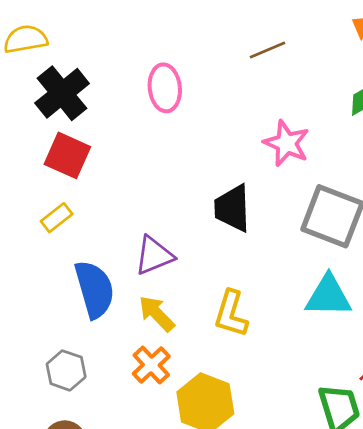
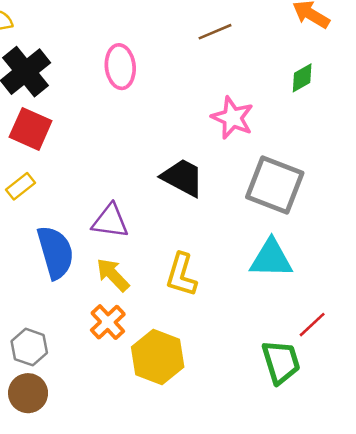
black trapezoid: (232, 208) -> (183, 178), turned 120
purple triangle: (154, 256) -> (110, 221), turned 30
gray hexagon: (66, 370) -> (29, 347), moved

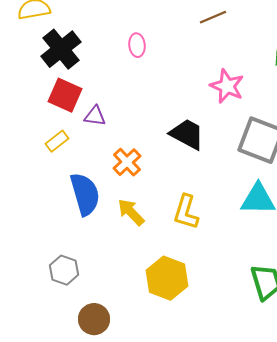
pink ellipse: (120, 67) -> (137, 45), size x0.7
purple triangle: (110, 221) -> (95, 116), moved, size x0.7
orange cross: (108, 322) -> (127, 162), moved
brown circle: (28, 393) -> (94, 319), moved

